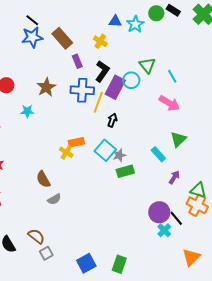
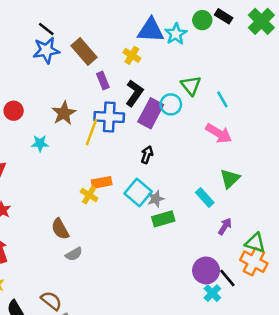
blue triangle: (115, 21) -> (151, 30), size x1.6
yellow line: (98, 102) -> (92, 132), moved

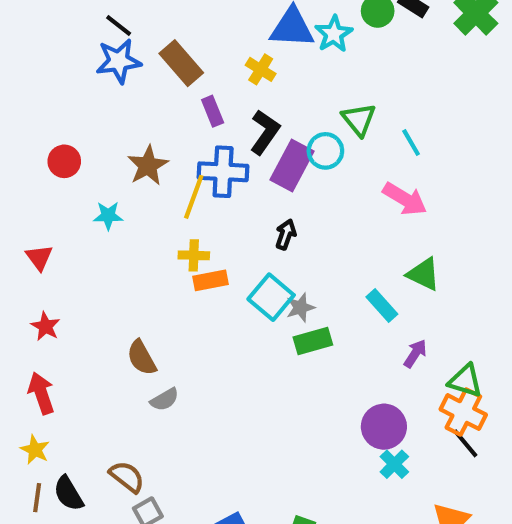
green triangle: (230, 179) -> (424, 274), turned -50
yellow cross: (89, 195) -> (194, 255), moved, turned -30
black line: (227, 278) -> (465, 443), moved

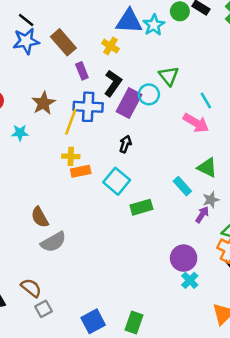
cyan line: (411, 143) -> (206, 101), moved
gray star: (300, 308) -> (211, 200), moved
gray semicircle: (165, 399) -> (53, 242), size x1.5

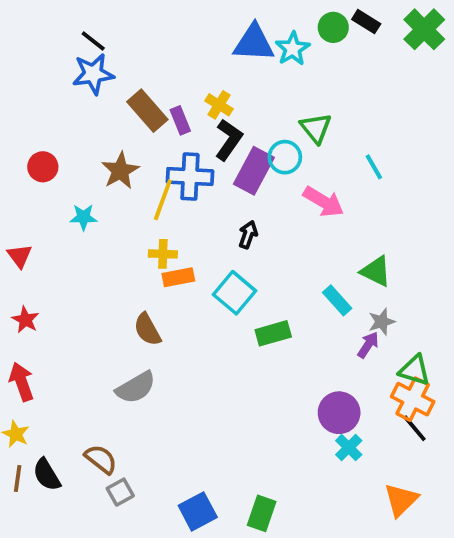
brown rectangle: (63, 42) -> (147, 111), moved
yellow cross: (110, 46) -> (219, 105), moved
pink arrow: (196, 123) -> (324, 202), moved
brown semicircle: (40, 217) -> (147, 329), moved

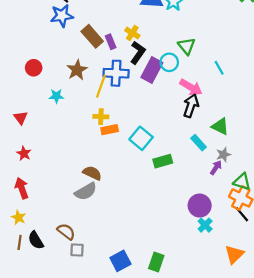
black arrow: (248, 235) -> (191, 106), moved, size x1.5
brown semicircle: (147, 329) -> (92, 173), moved, turned 144
gray square: (120, 492) -> (77, 250), turned 32

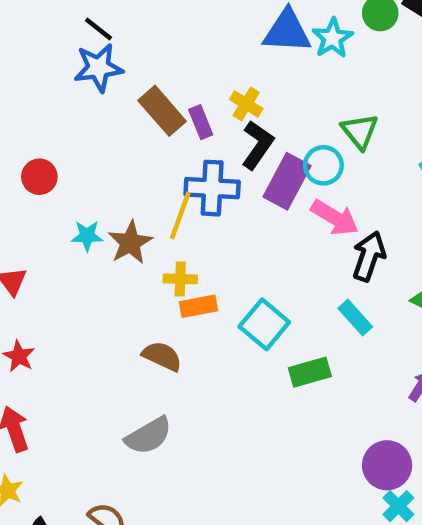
brown star: (77, 70) -> (130, 243), moved
pink arrow: (191, 87) -> (335, 218), moved
cyan rectangle: (199, 143) -> (355, 318), moved
brown semicircle: (92, 173) -> (162, 356), moved

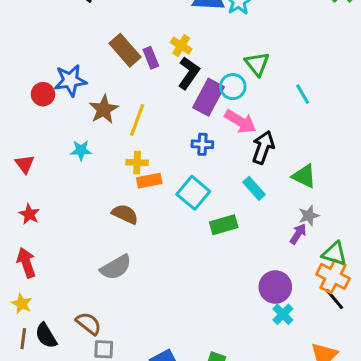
blue star: (98, 68) -> (70, 80), moved
blue cross: (212, 188) -> (202, 144), moved, size x0.6
cyan star: (87, 236) -> (81, 150), moved
brown star: (130, 243) -> (104, 109), moved

